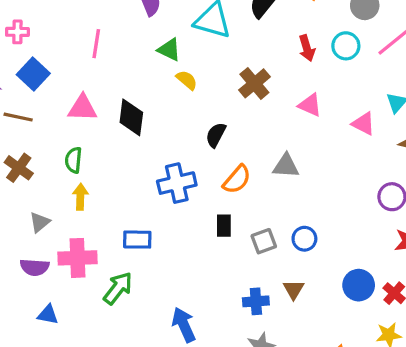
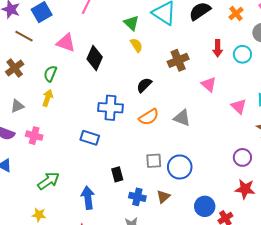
black rectangle: (224, 226) -> (117, 174), moved, turned -32
blue circle: (304, 239) -> (180, 167), size x1.5
blue rectangle: (137, 240) -> (90, 138), moved
pink cross: (78, 258) -> (34, 136), size x0.7
green arrow: (118, 288) -> (49, 181), moved

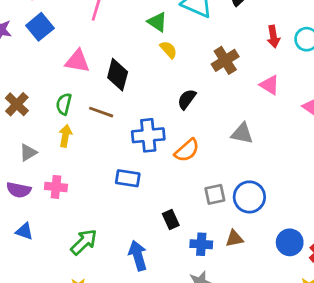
brown line: (24, 36) -> (101, 112), moved
orange semicircle: (149, 117) -> (187, 150), moved
brown triangle: (163, 197) -> (234, 238), turned 40

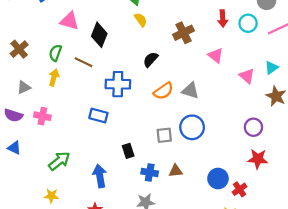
orange semicircle: (187, 150) -> (163, 91), moved
blue circle: (249, 197) -> (192, 127), moved

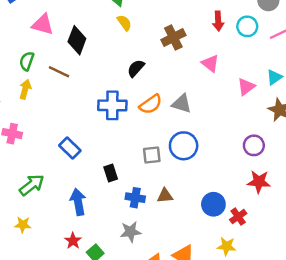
pink triangle: (247, 76) -> (246, 87), turned 42
blue cross: (118, 84) -> (112, 105), moved
blue rectangle: (98, 115) -> (70, 148), moved, turned 30

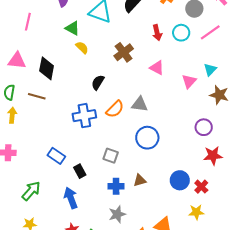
gray square: (152, 155) -> (111, 156), moved, turned 35
black rectangle: (111, 173) -> (80, 171), moved

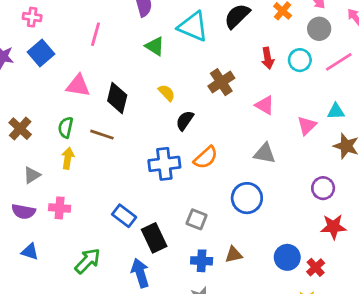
yellow semicircle: (82, 48) -> (167, 93), moved
cyan triangle: (210, 70) -> (336, 111), turned 40
gray triangle: (140, 104) -> (265, 153), moved
black rectangle: (80, 171) -> (154, 238), size x1.5

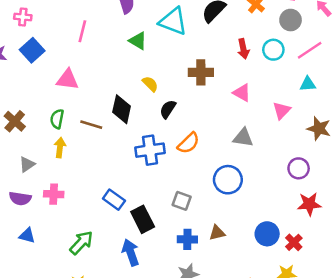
brown cross: (221, 82) -> (201, 72), turned 35
black diamond: (117, 98) -> (122, 109), moved
cyan triangle: (336, 111) -> (308, 84), moved

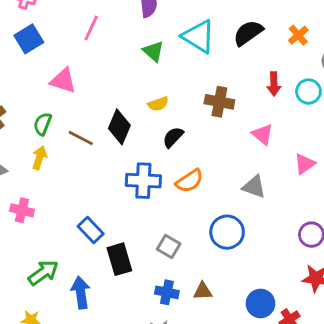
yellow semicircle: (150, 84) -> (158, 104), turned 105
blue arrow: (131, 252) -> (81, 293), moved

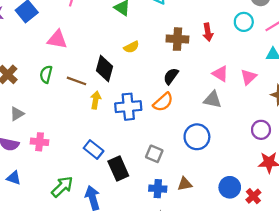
red arrow: (274, 84) -> (208, 32), moved
pink triangle: (263, 134) -> (220, 74), moved
black semicircle: (173, 137) -> (171, 76), moved
yellow arrow: (39, 158) -> (96, 100), moved

